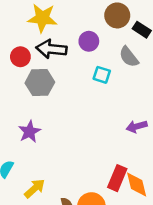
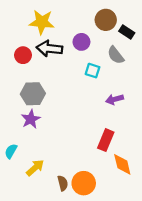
gray hexagon: (40, 83) -> (33, 94), moved
purple arrow: (137, 126) -> (115, 99), moved
red rectangle: (117, 178) -> (106, 140), moved

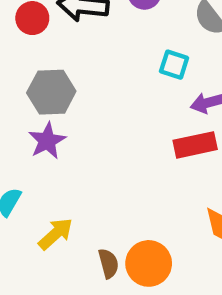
cyan square: (93, 71) -> (174, 65), moved
red rectangle: (106, 140) -> (195, 145), moved, turned 55

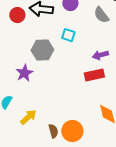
cyan square: (174, 65) -> (68, 35), moved
gray hexagon: (51, 92) -> (42, 50), moved

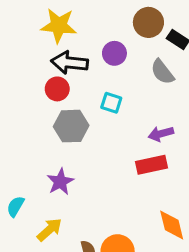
red circle: (17, 15) -> (57, 89), moved
purple star: (24, 73) -> (60, 182), moved

